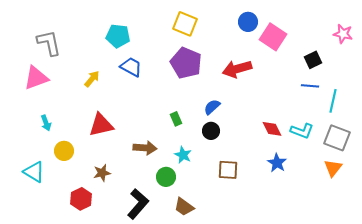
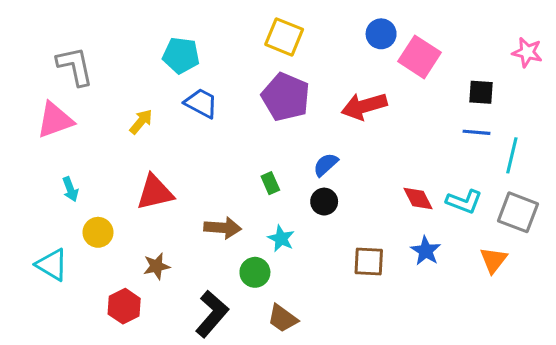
black square: (313, 60) -> (481, 92), turned 30
orange triangle: (333, 168) -> (493, 260), moved
brown square: (228, 170) -> (369, 262), moved

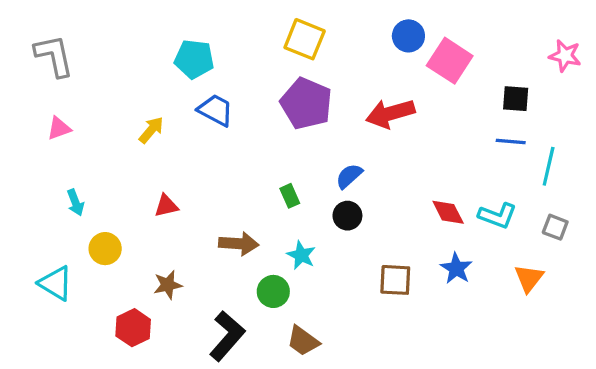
gray L-shape: (75, 66) -> (54, 56), moved
pink triangle: (55, 120) -> (59, 128), size x0.6
red triangle: (155, 192) -> (166, 206), size x0.6
gray square: (518, 212) -> (555, 227), size x0.6

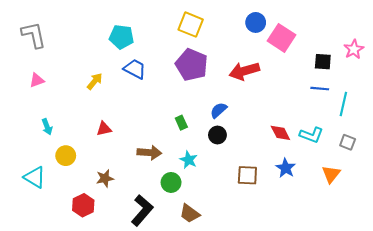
pink star: (565, 56) -> (354, 49), moved, turned 30

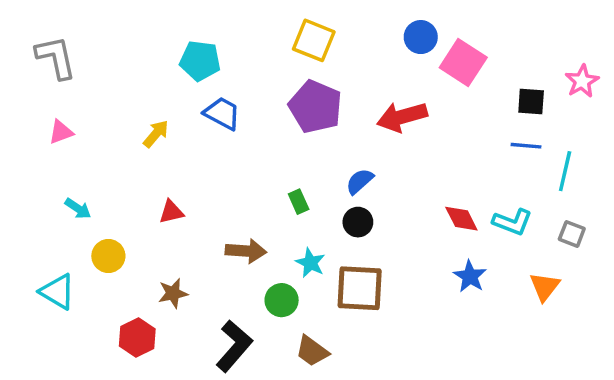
cyan arrow: (47, 127) -> (78, 208), turned -35
brown square: (247, 175) -> (360, 288), moved, size x1.4

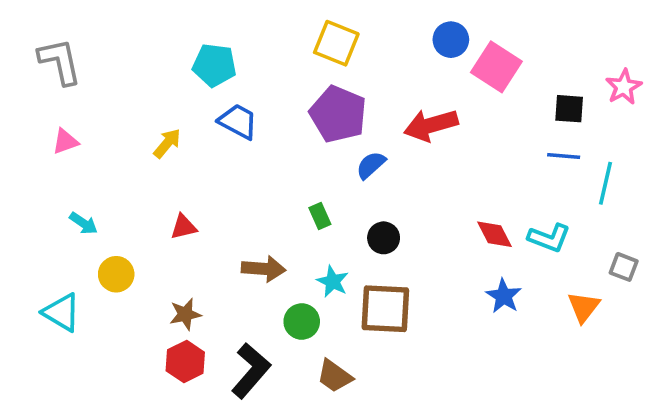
blue semicircle: (360, 181) -> (371, 165), moved
gray square: (572, 234) -> (624, 267), moved
red hexagon: (137, 337) -> (185, 362), moved

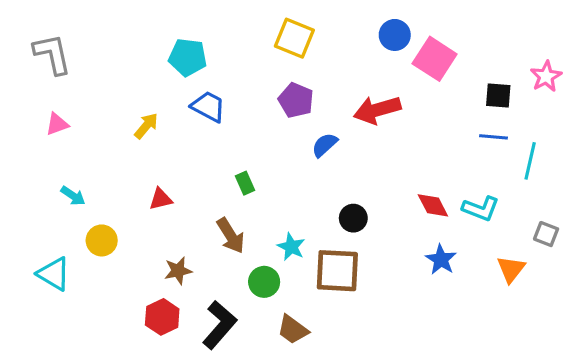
purple pentagon: (338, 114) -> (296, 100), size x0.7
green rectangle: (320, 216) -> (245, 183), moved
black circle: (384, 238) -> (353, 218), moved
brown arrow: (264, 269) -> (231, 236), turned 54
brown star: (185, 314) -> (178, 271), moved

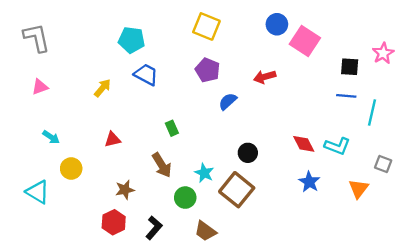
red arrow: (377, 110) -> (265, 77), size x0.7
brown square: (337, 271) -> (237, 190), turned 36
black L-shape: (220, 325) -> (154, 228), size x0.7

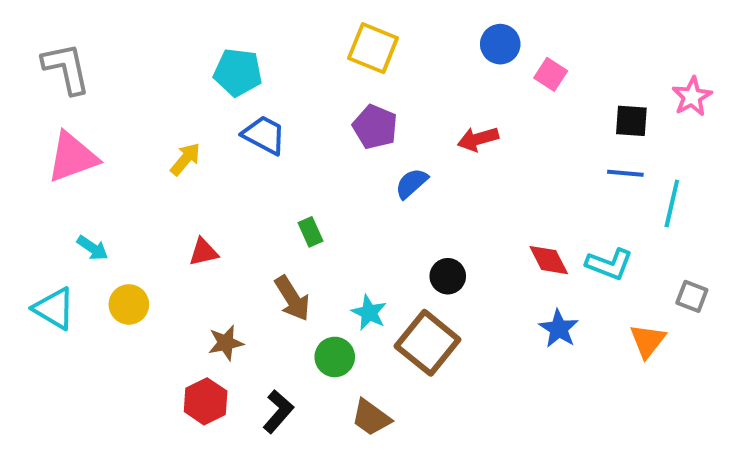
pink square: (305, 41) -> (551, 74), size x0.6
pink triangle: (40, 87) -> (72, 157), size x1.8
cyan triangle: (38, 192) -> (54, 309), moved

